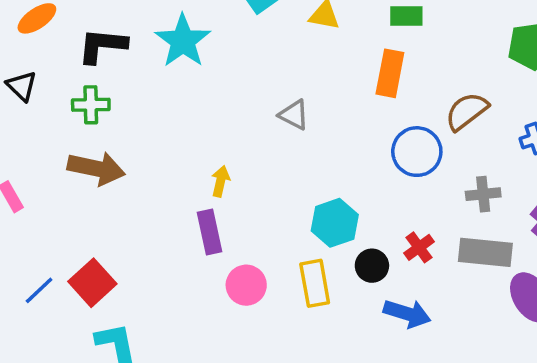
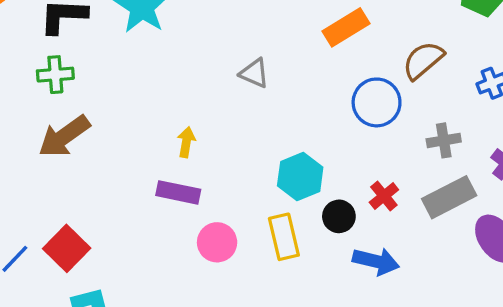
orange rectangle: (390, 73) -> (346, 27), turned 51
brown arrow: (96, 168) -> (64, 136), turned 136
purple rectangle: (209, 232) -> (178, 192), turned -63
gray rectangle: (485, 252) -> (449, 197), turned -30

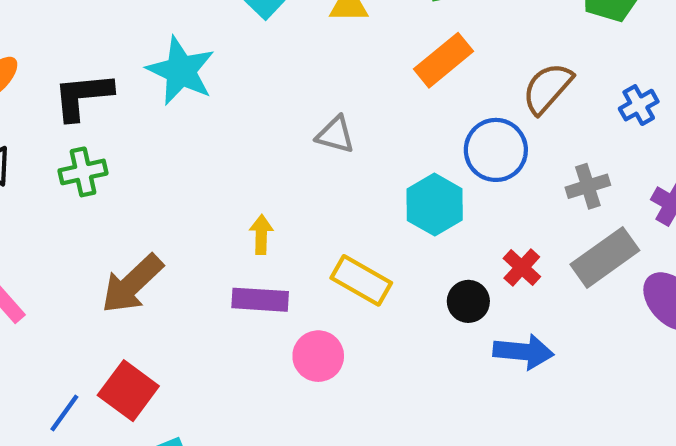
brown arrow: (64, 136) -> (132, 284), moved
cyan hexagon: (300, 177) -> (435, 205), moved
yellow rectangle: (284, 237) -> (361, 280), moved, turned -39

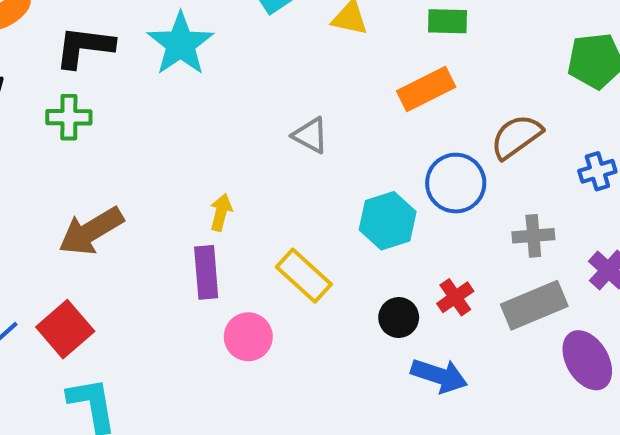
purple rectangle: (260, 300) -> (206, 272), turned 69

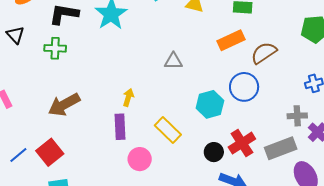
gray triangle: (310, 135) -> (173, 61), turned -30
brown semicircle: (516, 137) -> (264, 53), moved
gray cross: (533, 236) -> (297, 116), moved
red cross: (455, 297) -> (242, 143), size x1.5

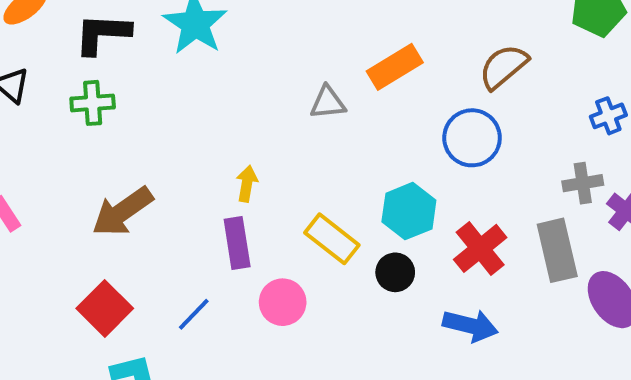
orange rectangle: (231, 40) -> (395, 67), moved
cyan hexagon: (210, 104) -> (409, 211), moved
gray rectangle: (281, 148) -> (557, 250), turned -76
black circle: (214, 152) -> (395, 272), moved
blue line: (18, 155) -> (194, 314), moved

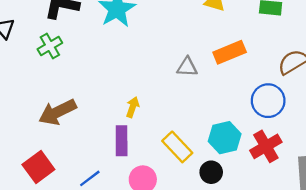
green cross: (93, 103) -> (50, 46), turned -35
red cross: (480, 248) -> (266, 146), moved

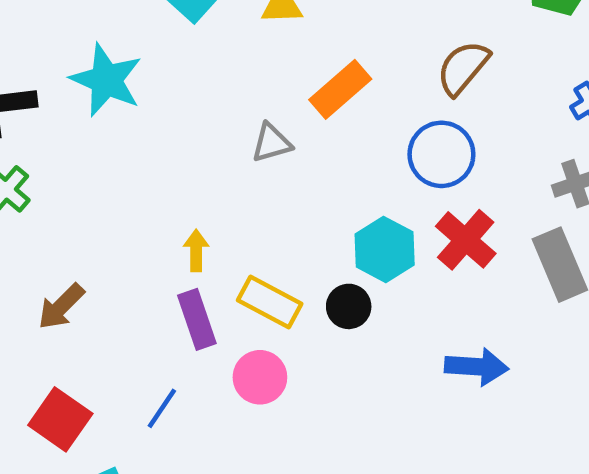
brown arrow: (57, 112) -> (61, 307), size x0.7
yellow rectangle: (177, 147) -> (270, 302), moved
black circle: (211, 172) -> (349, 306), moved

